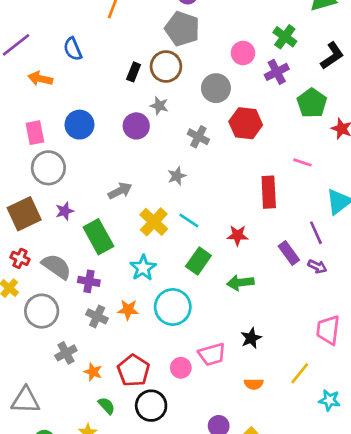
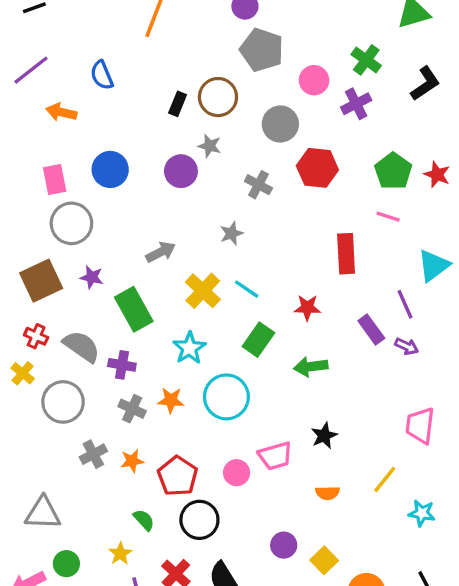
gray pentagon: (182, 29) -> (262, 50), moved
green pentagon: (312, 103) -> (393, 171), moved
purple star: (65, 211) -> (92, 277), turned 30
orange star: (93, 372) -> (132, 461), moved, turned -30

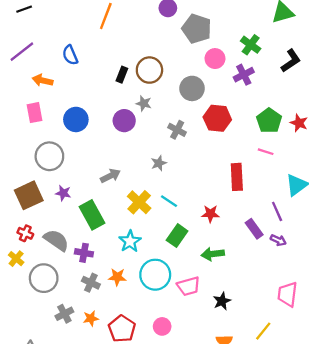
gray pentagon: (262, 50) -> (197, 29), moved
pink rectangle: (55, 180) -> (34, 113), moved
pink trapezoid: (275, 456) -> (189, 286), moved

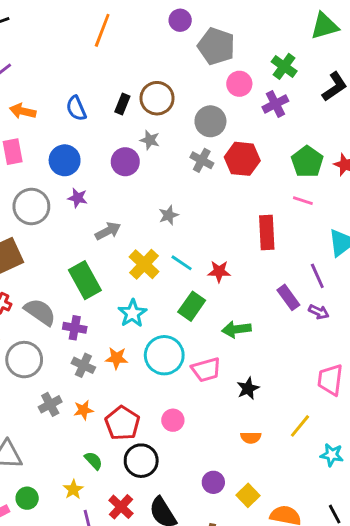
blue semicircle: (70, 55) -> (76, 108), moved
gray cross: (177, 130) -> (202, 160), moved
purple star: (63, 193) -> (78, 198), moved
red star: (210, 214) -> (219, 271), moved

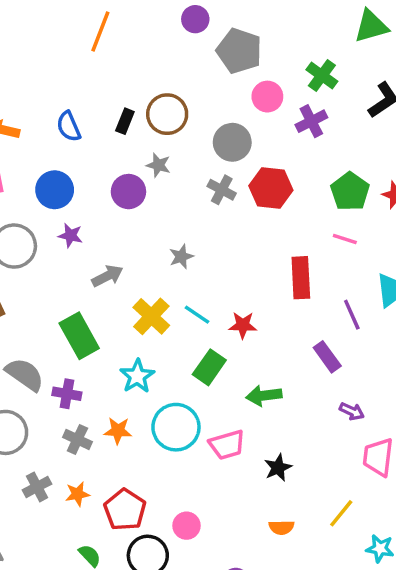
purple line: (317, 276) -> (352, 315), moved
purple arrow: (319, 312) -> (352, 411), moved
pink circle: (173, 420) -> (186, 526), moved

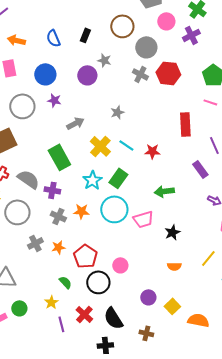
brown circle: (167, 114) -> (122, 26), moved
green rectangle: (209, 367) -> (118, 178), moved

